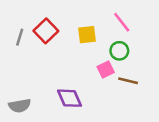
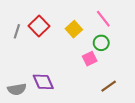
yellow square: (87, 35) -> (74, 29), turned -35
brown line: (128, 81) -> (109, 86), moved, turned -49
purple diamond: (69, 98) -> (43, 82), moved

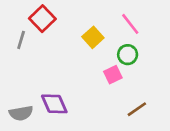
red square: (39, 26) -> (42, 19), moved

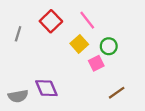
red square: (42, 19) -> (51, 21), moved
pink line: (130, 24) -> (87, 20), moved
yellow square: (93, 37) -> (79, 44), moved

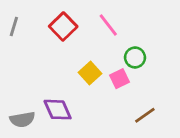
gray line: (18, 34) -> (14, 27), moved
yellow square: (79, 44) -> (90, 73), moved

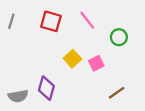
red square: (63, 27) -> (51, 21), turned -30
green circle: (135, 57) -> (119, 37), moved
purple diamond: (58, 110) -> (46, 88), turned 40

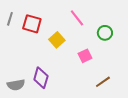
red square: (51, 21) -> (32, 24), moved
yellow square: (72, 59) -> (57, 40), moved

